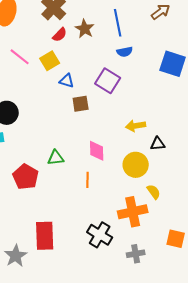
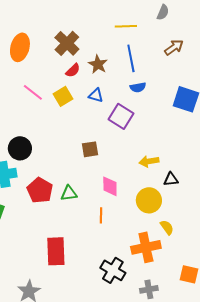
blue triangle: (67, 81) -> (96, 95), moved
brown square: (81, 104) -> (90, 149), moved
red pentagon: (26, 177) -> (40, 190), moved
red rectangle: (45, 236) -> (56, 251), moved

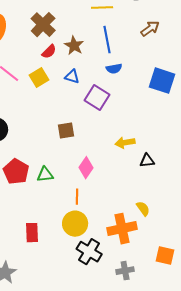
pink diamond: (110, 186) -> (86, 168), turned 35
yellow circle: (149, 200) -> (75, 224), moved
red rectangle: (56, 251) -> (32, 233), size x0.7

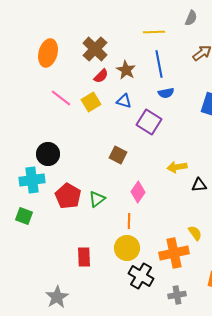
brown square: (66, 131) -> (118, 155), turned 36
green triangle: (45, 175) -> (97, 199), turned -30

